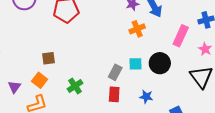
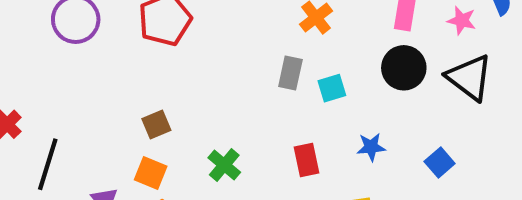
black circle: (160, 63) -> (404, 68), moved
gray rectangle: (115, 72) -> (290, 73), moved

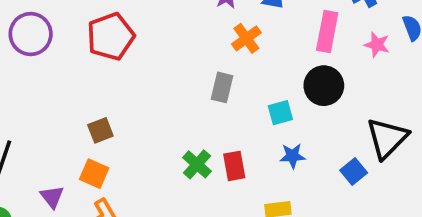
black triangle: (469, 77) -> (387, 138), moved, turned 36
cyan square: (332, 88) -> (280, 113), moved
green cross: (224, 165) -> (197, 164), moved

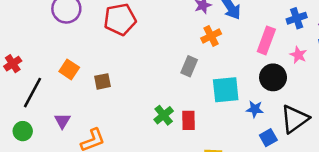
black circle: (324, 86) -> (273, 77), moved
cyan square: (280, 113) -> (226, 90), size x1.6
blue star: (293, 156) -> (255, 109), moved
orange square: (94, 174) -> (69, 69), moved

